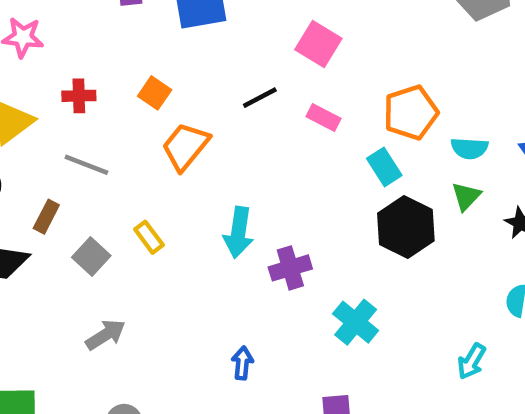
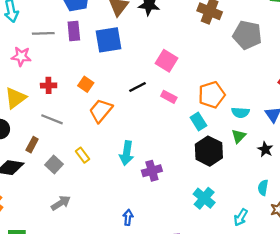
cyan cross: (356, 322) -> (204, 198), moved

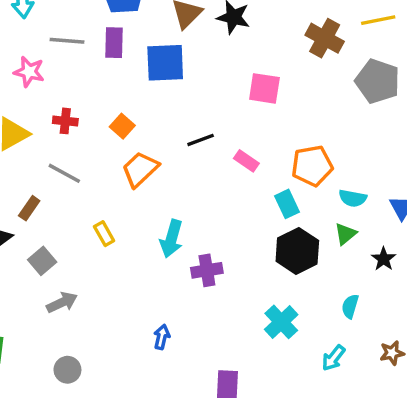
pink square: (166, 61) -> (264, 88), moved, turned -30
gray square: (54, 164) -> (42, 261), moved
cyan semicircle: (263, 188) -> (350, 306), moved

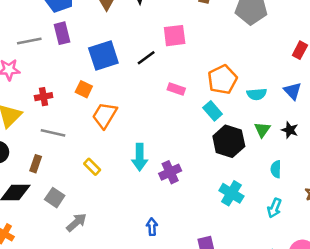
blue square: (165, 63) -> (103, 56), moved
black line: (201, 140) -> (146, 58), moved
green triangle: (345, 234) -> (262, 130), moved

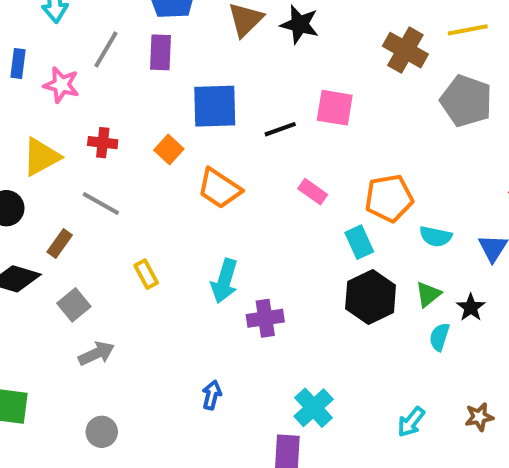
gray line: (29, 41) -> (106, 49), turned -65
orange trapezoid: (104, 115) -> (219, 188), moved, turned -104
cyan semicircle: (276, 169) -> (439, 337), moved
cyan cross: (231, 193) -> (314, 408), moved

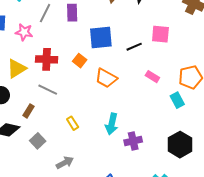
red cross: (103, 143) -> (47, 59), size x1.5
black hexagon: (371, 297) -> (180, 145), moved
gray arrow: (96, 353) -> (65, 163), moved

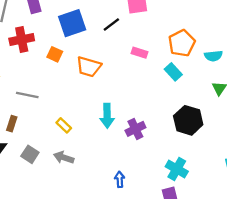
red cross: (47, 59) -> (22, 40), moved
gray arrow: (65, 163) -> (64, 158), moved, turned -120

